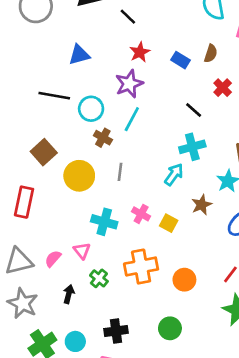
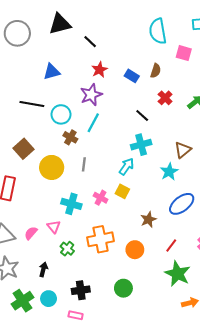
brown star: (202, 205) -> (148, 220), moved
yellow square: (169, 223) -> (122, 191), moved
black arrow: (69, 294) -> (43, 269), moved

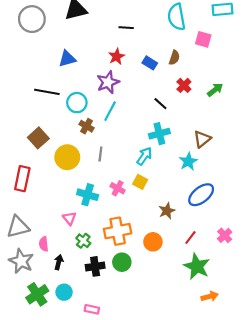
black line: (90, 42) -> (126, 28), moved, turned -40
pink semicircle: (31, 233) -> (44, 244), moved, turned -48
green circle: (123, 288) -> (122, 262), moved
black cross: (81, 290) -> (95, 266), moved

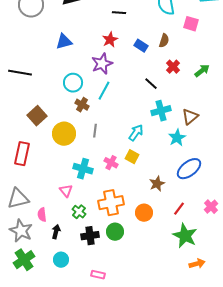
black line: (47, 92) -> (20, 73), moved
cyan cross: (159, 134) -> (161, 111), moved
green cross: (37, 294) -> (24, 260), moved
pink rectangle: (92, 309) -> (98, 275), moved

